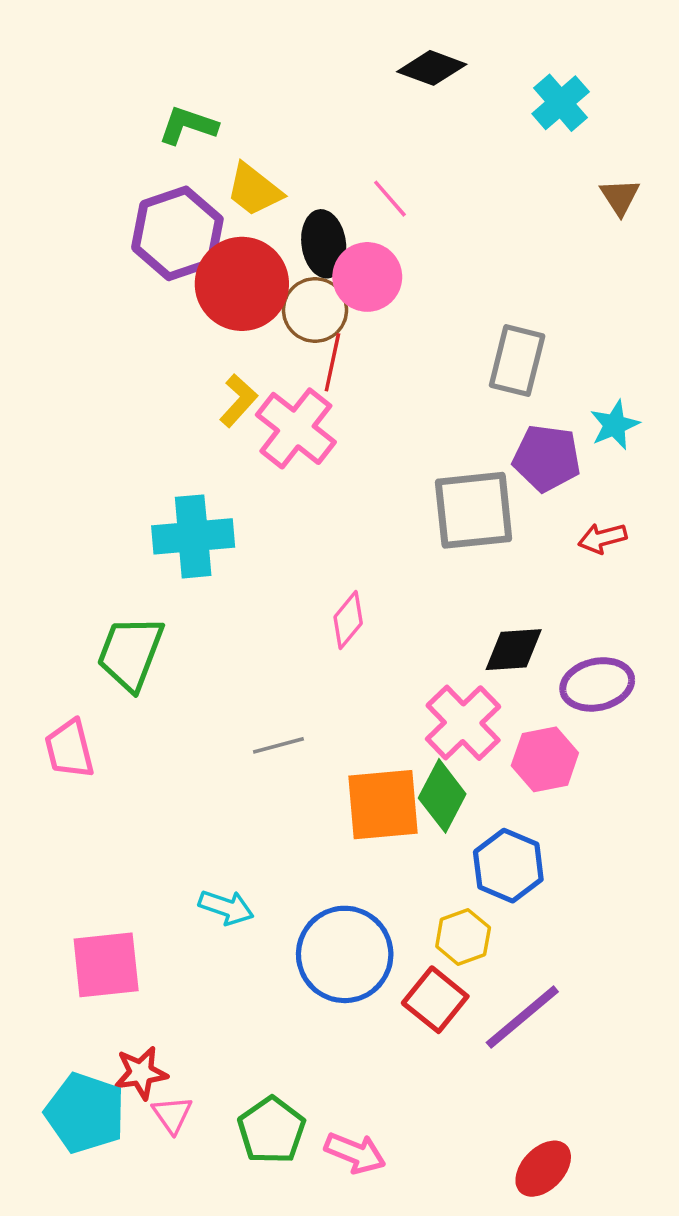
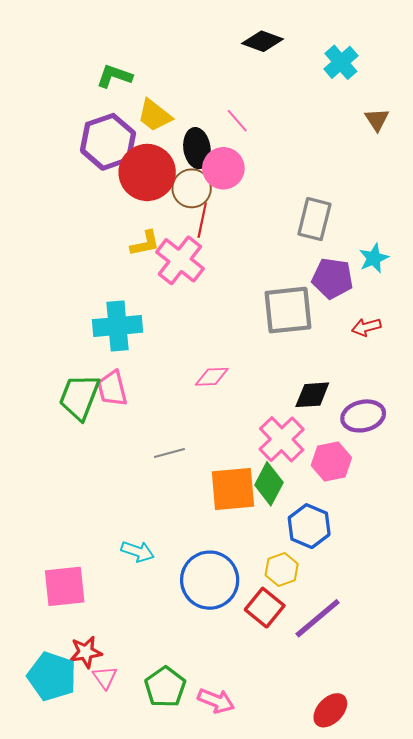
yellow L-shape: (238, 401) -> (145, 243), turned 36
pink diamond: (348, 620) -> (212, 377), turned 48
pink trapezoid: (69, 749) -> (112, 388), moved

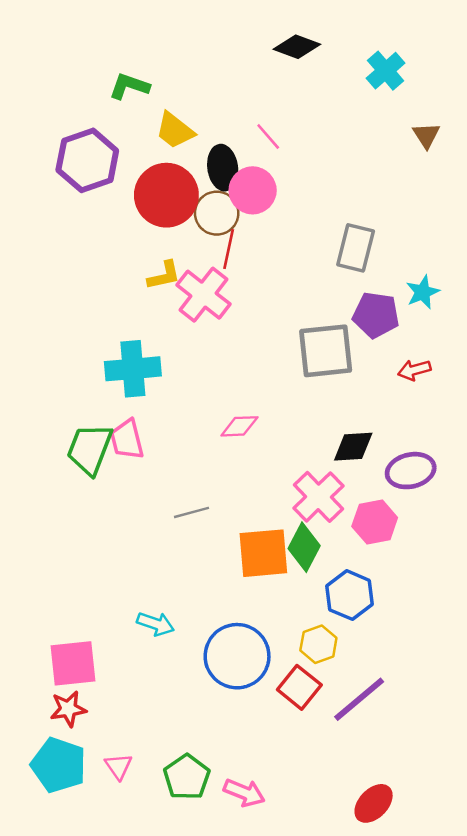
purple hexagon: (108, 142) -> (87, 160), moved
red star: (86, 652) -> (68, 709), moved

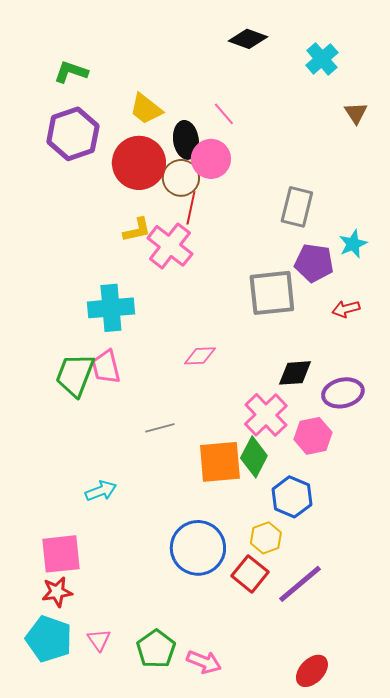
green L-shape: (129, 86) -> (71, 72), moved
cyan arrow: (156, 624) -> (101, 491), moved, turned -40

